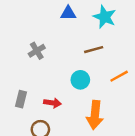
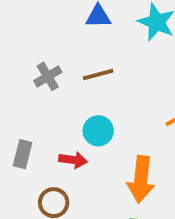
brown line: (94, 50) -> (98, 75), moved
cyan circle: (80, 80) -> (98, 131), moved

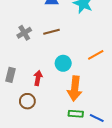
cyan circle: (98, 131) -> (63, 63), moved
red arrow: (73, 160) -> (38, 78), turned -88

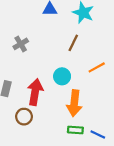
brown line: (52, 32) -> (73, 43), moved, turned -49
red arrow: (38, 78) -> (35, 92), size x1.6

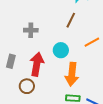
gray cross: (21, 44) -> (31, 30), moved, turned 32

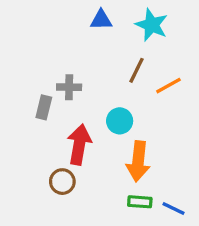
orange line: (92, 42) -> (168, 86), moved
gray rectangle: (11, 61) -> (44, 107), moved

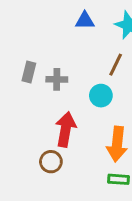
gray rectangle: (44, 107) -> (29, 72), moved
cyan circle: (120, 121) -> (101, 96), moved

